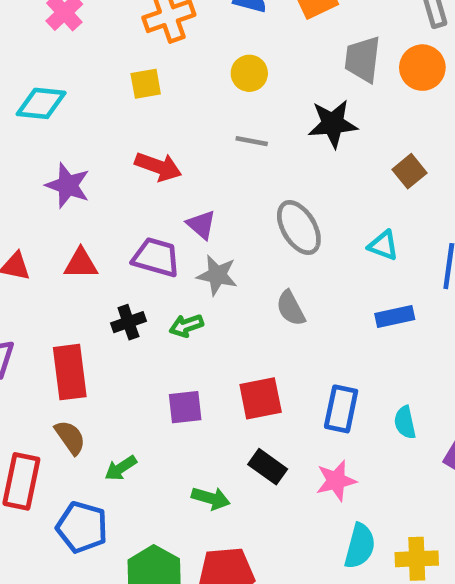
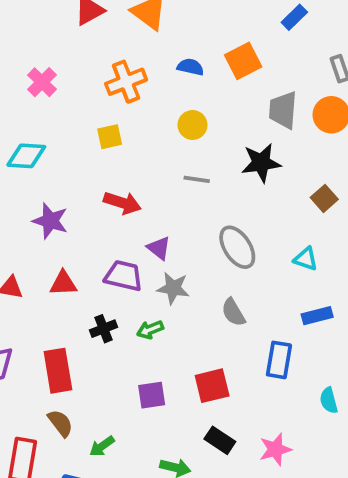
blue rectangle: (341, 409) -> (279, 360), moved

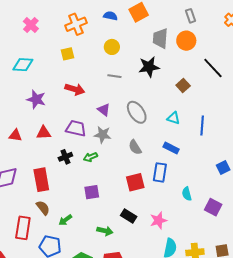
purple triangle: (159, 248) -> (104, 110), moved
blue rectangle: (317, 316) -> (171, 148), moved, turned 42
red square: (212, 386) -> (135, 182), moved

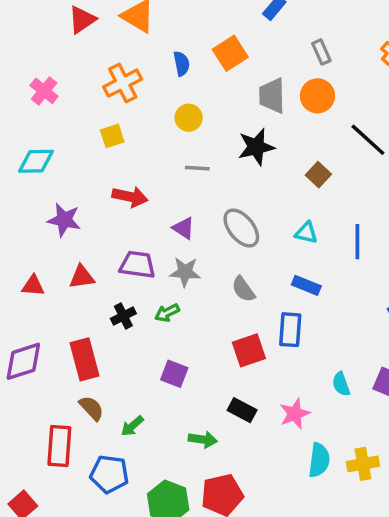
blue semicircle: (110, 16) -> (182, 64), turned 72
purple square: (92, 192) -> (174, 374), turned 35
cyan semicircle: (187, 194) -> (341, 384), moved

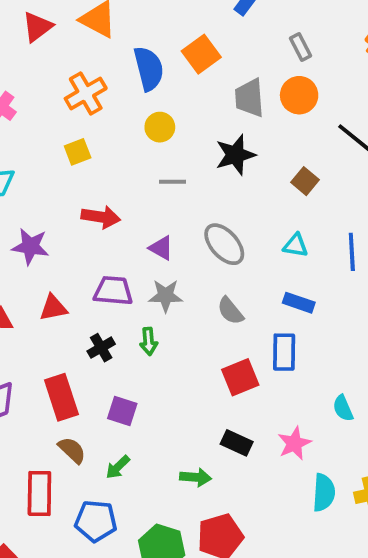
blue semicircle: (182, 64) -> (149, 69), size x1.6
green arrow: (167, 313) -> (149, 341), turned -65
purple square: (174, 374) -> (122, 411), moved

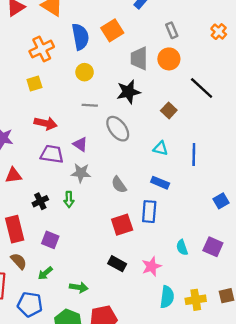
gray ellipse: (224, 244) -> (118, 129), moved
purple trapezoid: (113, 291) -> (52, 154), moved
green arrow: (196, 477) -> (79, 287), moved

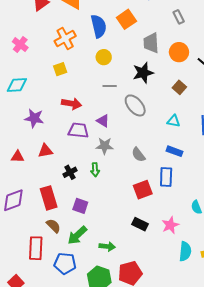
orange circle: (169, 59) -> (179, 52), moved
green arrow: (45, 273) -> (77, 235), size x1.5

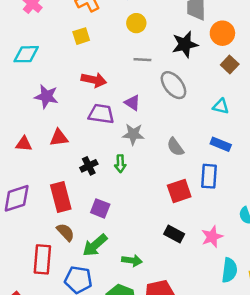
orange circle: (179, 52) -> (222, 33), moved

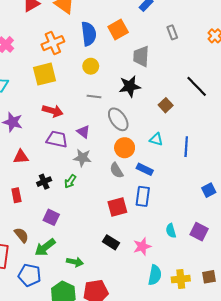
orange circle: (222, 33) -> (125, 148), moved
yellow square: (81, 36) -> (45, 74), size x1.6
blue rectangle: (221, 144) -> (145, 169), moved
green arrow: (120, 164) -> (70, 181), turned 32
red rectangle: (61, 197) -> (16, 195), moved, size x0.6

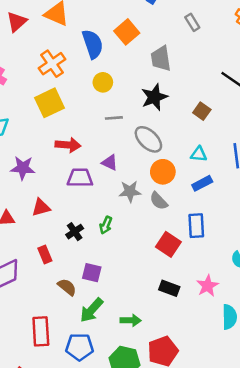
gray star: (82, 158) -> (130, 191), moved
blue rectangle: (145, 169) -> (202, 183), moved, turned -42
red square: (117, 207) -> (168, 244), turned -30
brown semicircle: (21, 235) -> (67, 287), moved

